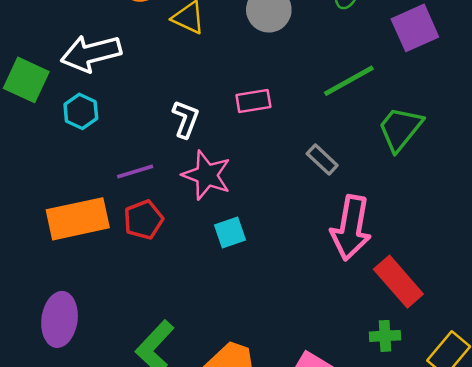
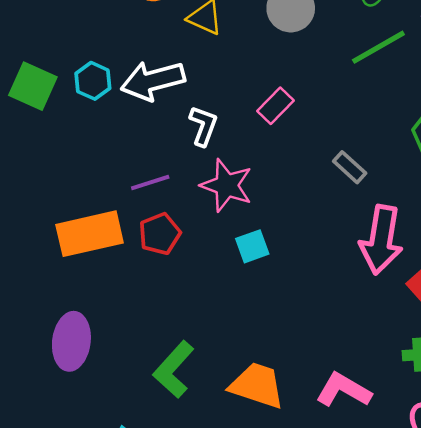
white arrow: (91, 53) -> (153, 81), moved
green line: (349, 81) -> (378, 47), moved
pink rectangle: (253, 101) -> (275, 106), turned -36
cyan hexagon: (81, 111) -> (93, 81), moved

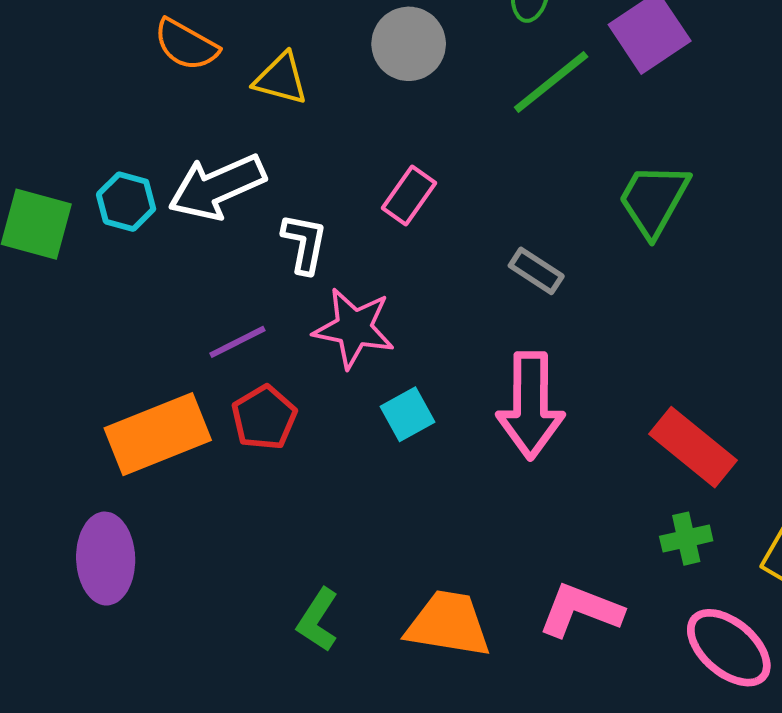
pink arrow: (381, 240) -> (531, 405), moved
purple ellipse: (71, 341) -> (106, 559), moved
green L-shape: (174, 369) -> (318, 620), size x0.7

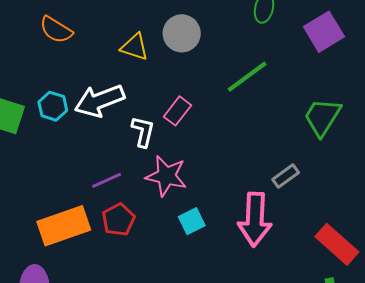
gray circle: (409, 44) -> (182, 33), moved
orange semicircle: (186, 45) -> (56, 30), moved
green line: (551, 82) -> (247, 77), moved
pink rectangle: (409, 195) -> (177, 111), moved
gray rectangle: (536, 271) -> (286, 176), moved, turned -72

